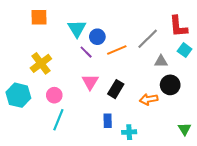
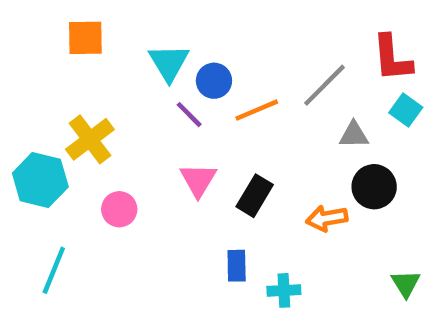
cyan hexagon: (18, 95) -> (40, 180), moved
cyan line: (58, 120) -> (54, 270), moved

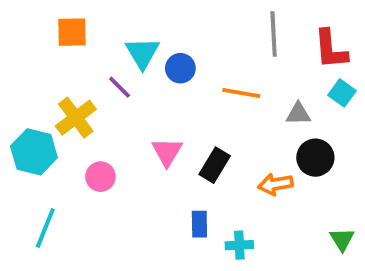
gray line: (324, 85) -> (274, 34), moved, turned -48
orange line: (257, 110) -> (241, 93), moved, turned 33
purple line: (189, 115) -> (120, 87), moved

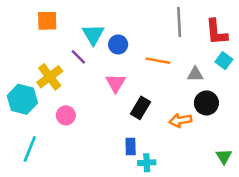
pink triangle: (167, 152) -> (116, 83), moved
cyan cross: (239, 245) -> (147, 163), moved

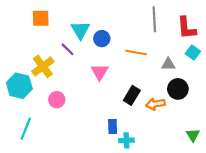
black rectangle: (141, 108) -> (132, 95), moved

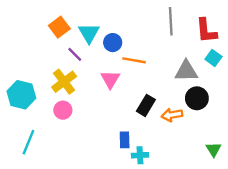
orange square: (41, 18) -> (59, 27), moved, turned -36
orange line: (136, 53) -> (134, 60), moved
gray triangle: (168, 64) -> (186, 71), size x1.5
yellow cross: (43, 66) -> (64, 82), moved

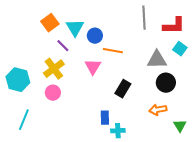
red L-shape: (206, 31) -> (174, 26), turned -85
orange arrow: (172, 115) -> (158, 110), moved

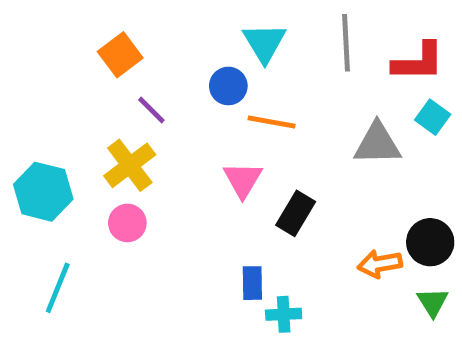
cyan triangle: (75, 28) -> (264, 43), moved
pink triangle: (93, 67) -> (243, 180), moved
black circle: (166, 83) -> (430, 242), moved

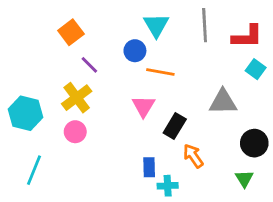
gray triangle: (377, 144) -> (223, 102), moved
orange arrow: (380, 264) -> (193, 156), moved, turned 65
green triangle: (433, 302) -> (244, 179), moved

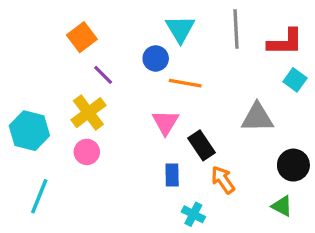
black rectangle: (175, 126) -> (202, 145), turned -65
blue rectangle: (149, 167) -> (172, 175), moved
green triangle: (244, 179) -> (282, 206), turned -30
cyan cross: (168, 186) -> (193, 214), turned 30

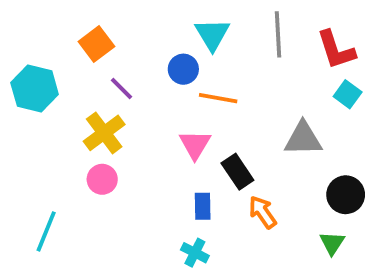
red L-shape: (285, 42) -> (336, 50), turned 72
cyan hexagon: (29, 131) -> (35, 88), moved
green triangle: (282, 206) -> (332, 243), turned 35
cyan cross: (193, 214) -> (195, 253), moved

